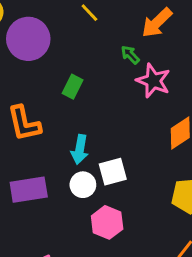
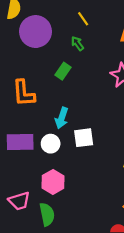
green arrow: (130, 55) -> (77, 43), moved
white circle: (83, 185) -> (51, 144), moved
pink hexagon: (107, 222) -> (53, 182), moved

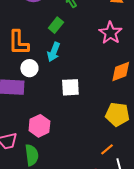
cyan arrow: (62, 118) -> (54, 52), moved
white circle: (51, 144) -> (29, 68), moved

